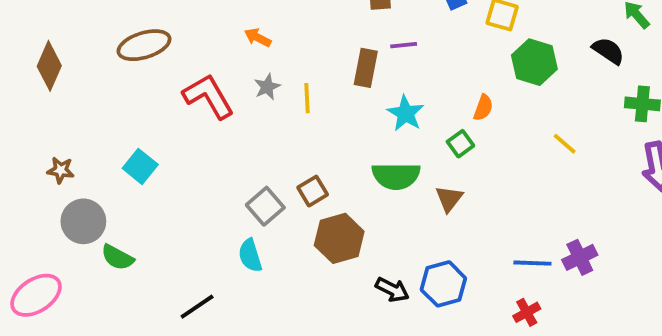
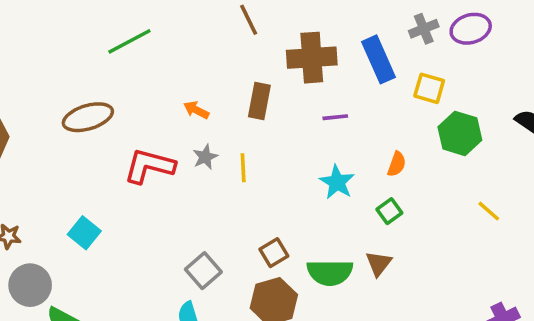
brown rectangle: (366, 68) -> (259, 101), moved
red L-shape: (208, 96) -> (149, 166), turned -45
orange semicircle: (483, 108) -> (397, 164), moved
green semicircle: (396, 176) -> (330, 272), moved
brown square: (313, 191) -> (274, 253), moved

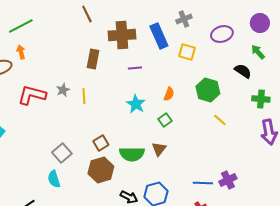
purple ellipse: (471, 29) -> (222, 34), moved
orange arrow: (196, 110) -> (21, 52), moved, turned 48
green hexagon: (460, 133) -> (208, 90), moved

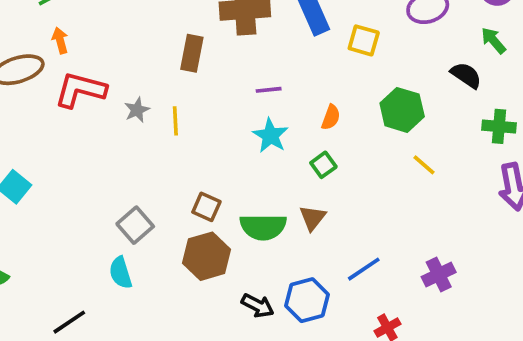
purple line: (135, 68) -> (269, 90), moved
red L-shape: (32, 95) -> (80, 90), moved
brown square: (101, 143) -> (206, 207), turned -35
blue line: (203, 183) -> (364, 269), moved, turned -36

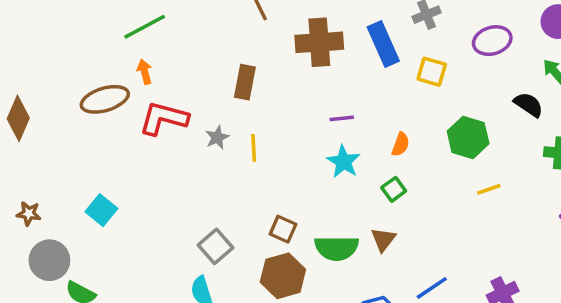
brown rectangle: (192, 53) -> (245, 82), moved
yellow line: (424, 165) -> (489, 189), turned -60

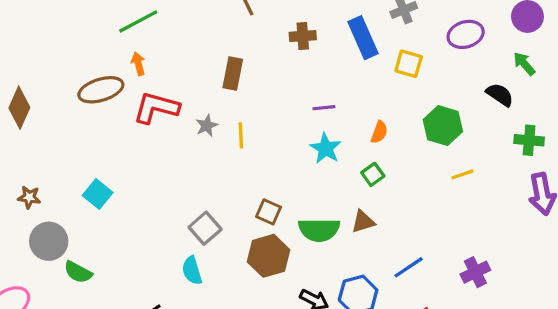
brown cross: (319, 42) -> (303, 36), size x0.6
brown triangle: (383, 239) -> (363, 222), turned 35

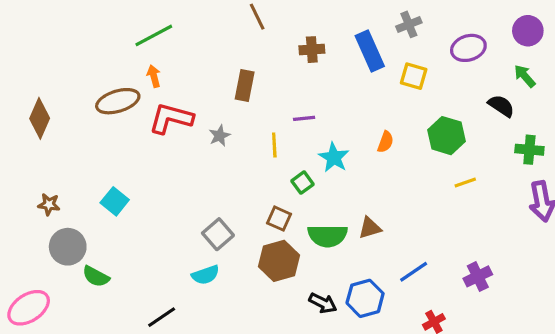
purple line: (324, 108) -> (304, 118), moved
yellow line: (241, 135) -> (274, 145), moved
green square: (373, 174) -> (302, 183), moved
cyan semicircle: (192, 271) -> (205, 275), turned -92

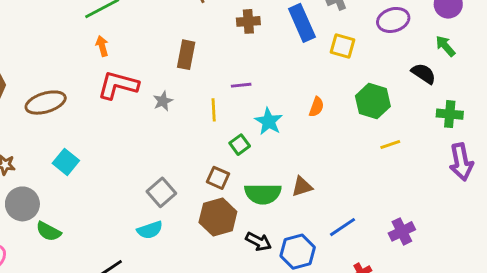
brown ellipse: (118, 101) -> (46, 103), moved
black arrow: (323, 303) -> (258, 242), moved

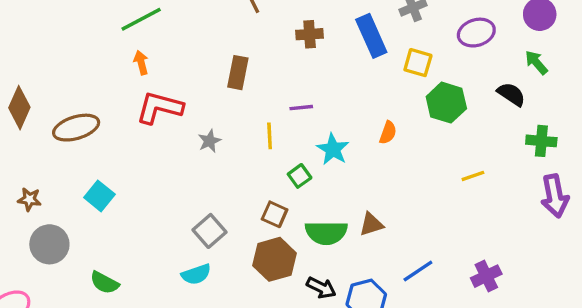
gray star: (163, 101) -> (210, 141), moved
green hexagon: (373, 101) -> (446, 103), moved
green semicircle: (48, 231) -> (104, 283), moved

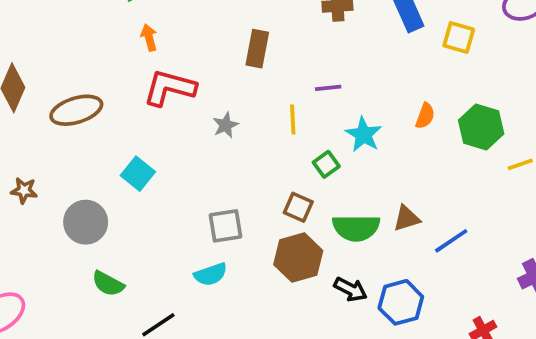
green hexagon: (446, 103) -> (481, 127), moved
cyan square: (99, 196) -> (138, 174), moved
gray square: (210, 231) -> (226, 226), turned 32
gray circle: (49, 244) -> (86, 222), moved
blue line: (418, 271) -> (451, 241), moved

